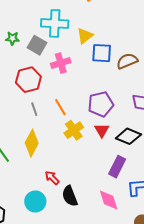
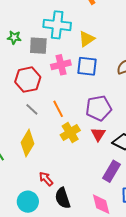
gray square: (37, 45) -> (38, 46), turned -30
blue square: (102, 53) -> (87, 66), moved
gray line: (34, 109) -> (32, 109), turned -32

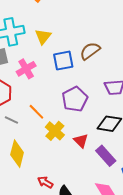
blue square: (87, 66) -> (63, 61), moved
red triangle: (98, 134) -> (81, 141), moved
purple rectangle: (112, 171) -> (106, 156), turned -55

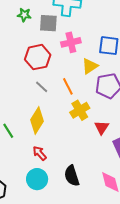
yellow triangle: (43, 37) -> (90, 66), moved
red arrow: (45, 182) -> (40, 153), moved

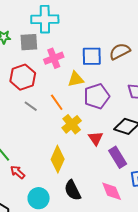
yellow triangle: (90, 66) -> (76, 79), turned 30
yellow diamond: (37, 121) -> (58, 159), moved
red arrow: (40, 153) -> (18, 172), moved

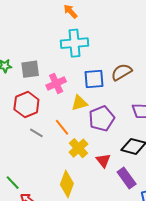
cyan cross: (45, 19) -> (74, 43), moved

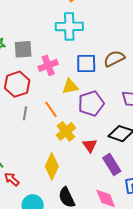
gray line: (36, 133) -> (25, 113), turned 64

